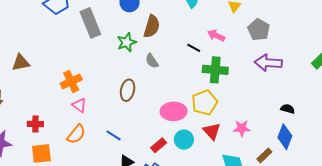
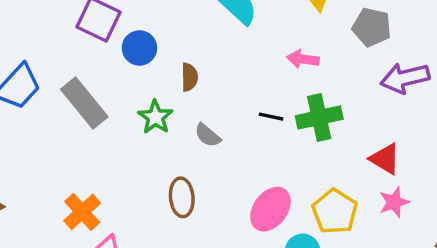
brown semicircle: (152, 26) -> (189, 77), size x0.7
black line: (194, 48) -> (271, 117), moved
yellow pentagon: (205, 103) -> (335, 212), moved
pink ellipse: (174, 111) -> (270, 209), turned -35
red triangle: (212, 131) -> (385, 159), moved

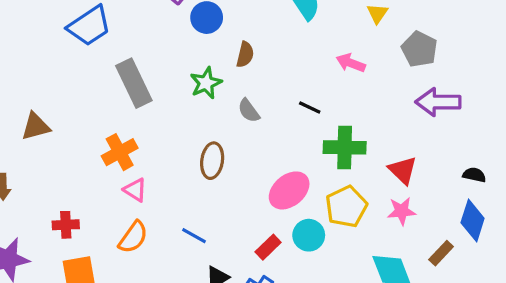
gray rectangle: (84, 103) -> (134, 83), moved
green cross: (319, 117) -> (345, 147), moved

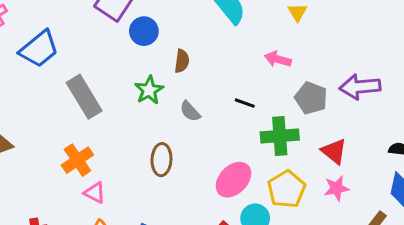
gray pentagon: (419, 49) -> (311, 98), moved

